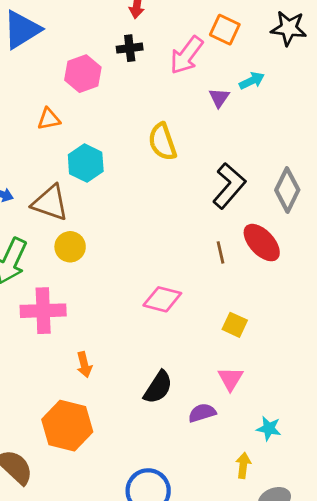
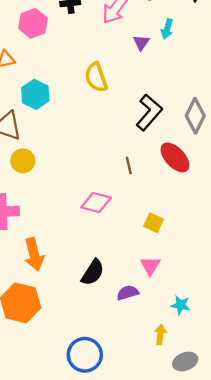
cyan arrow: (252, 81) -> (167, 29), turned 132
brown line: (221, 252) -> (129, 165), moved
orange arrow: (84, 365) -> (34, 254), size x1.6

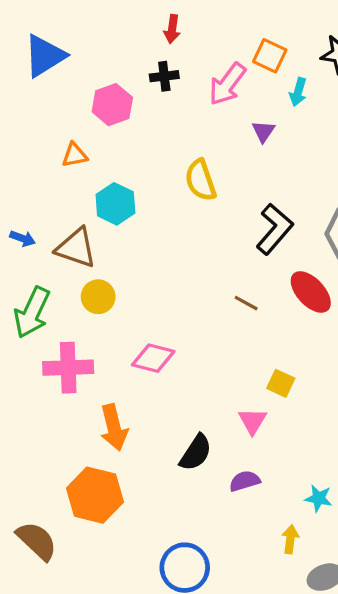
cyan arrow: (167, 29) -> (298, 92), moved
brown line: (129, 165) -> (246, 303), turned -48
pink diamond: (96, 203) -> (153, 358), moved
pink triangle: (150, 266) -> (252, 421), moved

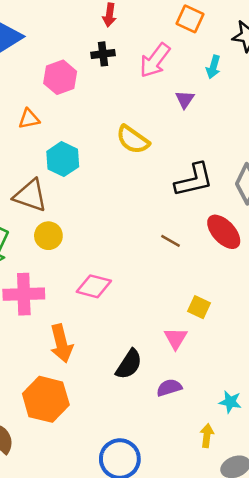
orange square: (270, 56) -> (190, 19), moved
yellow semicircle: (200, 180) -> (133, 140), turned -36
black L-shape: (274, 229) -> (194, 180), turned 36

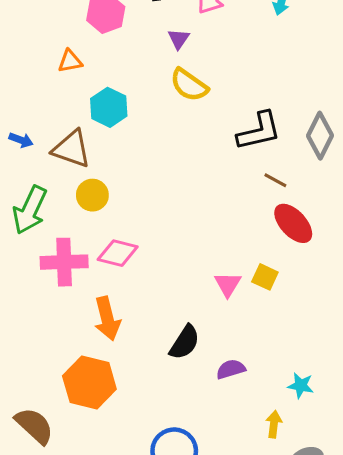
purple triangle: (185, 99) -> (179, 39), moved
red ellipse: (224, 232) -> (293, 223), moved
brown line: (170, 241) -> (275, 180), moved
pink diamond: (94, 286) -> (118, 253), moved
pink triangle: (176, 338) -> (228, 284), moved

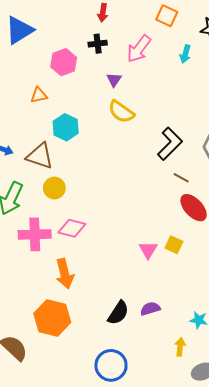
black L-shape: (259, 131) -> (170, 144), turned -32
black semicircle: (185, 342) -> (118, 313), moved

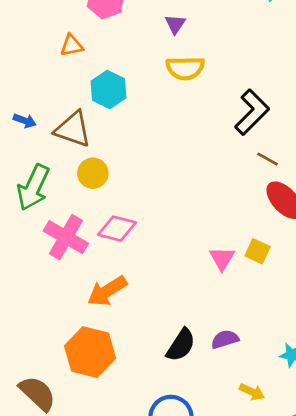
yellow semicircle: (121, 112) -> (185, 68), turned -36
pink cross: (35, 234) -> (66, 237), turned 32
orange arrow: (65, 274) -> (107, 291), turned 72
yellow arrow: (180, 347) -> (252, 392), moved, turned 108

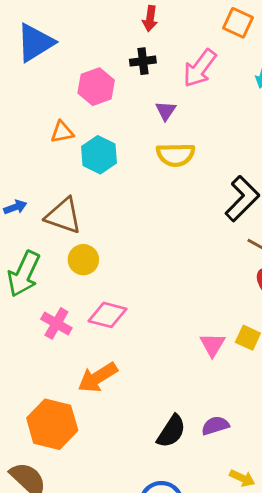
cyan hexagon: (108, 89) -> (99, 155), moved
blue arrow: (25, 121) -> (15, 207), turned -40
pink cross: (66, 237) -> (56, 323), size x0.7
orange hexagon: (90, 352) -> (52, 424), moved

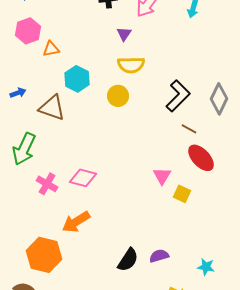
pink hexagon: (96, 87) -> (28, 31), moved
cyan hexagon: (99, 155) -> (77, 79), moved
blue arrow: (15, 207) -> (18, 93), moved
yellow circle: (83, 260) -> (118, 96), moved
pink triangle: (212, 345) -> (162, 176), moved

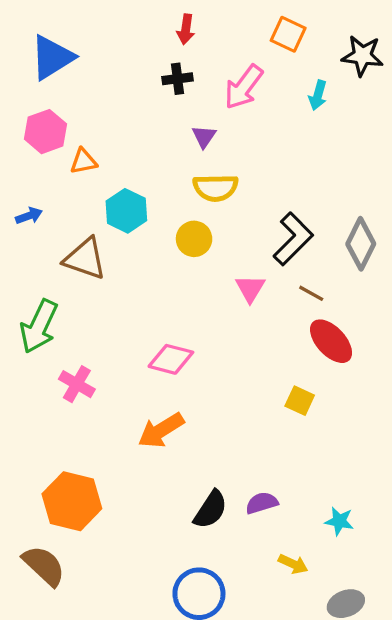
blue arrow: (18, 93) -> (29, 216), moved
pink triangle: (162, 176) -> (250, 288), moved
pink diamond: (83, 178) -> (171, 359), moved
orange arrow: (76, 222) -> (161, 430), moved

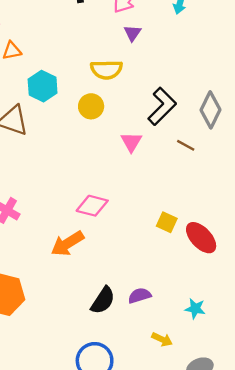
purple triangle: (204, 137) -> (132, 33), moved
brown line: (311, 293) -> (186, 145), moved
red ellipse: (331, 341) -> (201, 238), moved
pink diamond: (171, 359) -> (92, 206), moved

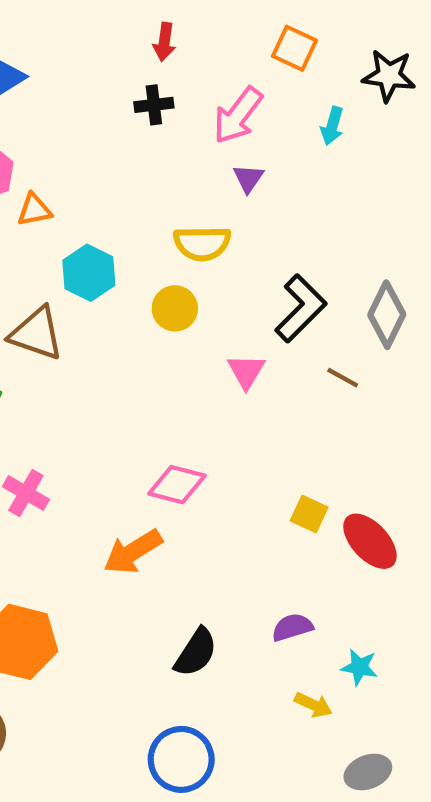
purple semicircle: (140, 296) -> (292, 627), moved
yellow arrow: (162, 339) -> (313, 705), moved

